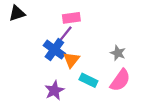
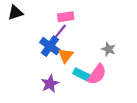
pink semicircle: (120, 80) -> (97, 74), moved

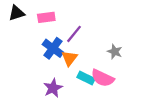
pink rectangle: (66, 17) -> (46, 17), moved
purple line: (59, 32) -> (74, 34), moved
pink semicircle: (97, 74) -> (103, 78), turned 80

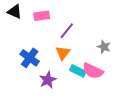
black triangle: (17, 13) -> (15, 12), turned 42
blue cross: (53, 48) -> (30, 58), moved

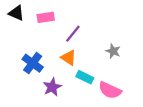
orange triangle: (63, 53) -> (69, 58), turned -35
pink semicircle: (93, 71) -> (110, 90), moved

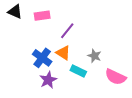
gray star: (113, 51) -> (94, 56), moved
blue cross: (33, 63) -> (42, 58), moved
pink semicircle: (110, 90) -> (116, 77), moved

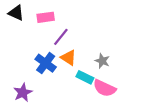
purple line: (67, 31) -> (61, 37), moved
pink semicircle: (116, 77) -> (104, 88), moved
purple star: (48, 80) -> (23, 93), moved

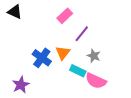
pink rectangle: (46, 17) -> (65, 16), moved, turned -35
purple line: (61, 37) -> (82, 34), moved
orange triangle: (69, 58) -> (63, 53), turned 35

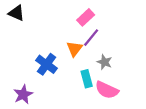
pink rectangle: (65, 16) -> (86, 17), moved
orange triangle: (63, 53) -> (74, 49), moved
cyan rectangle: (78, 71) -> (87, 79), turned 49

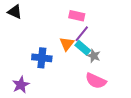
pink rectangle: (86, 17) -> (77, 16), turned 56
blue cross: (47, 64) -> (42, 58), turned -30
cyan rectangle: (87, 79) -> (83, 48), moved, turned -35

